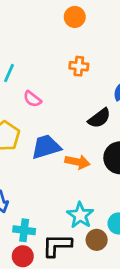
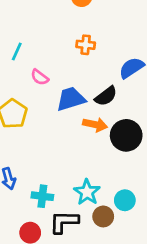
blue trapezoid: (46, 147) -> (71, 99), moved
orange arrow: (77, 162) -> (95, 125), moved
cyan cross: (24, 230) -> (42, 196), moved

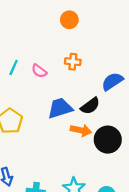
pink semicircle: (40, 77) -> (39, 71), moved

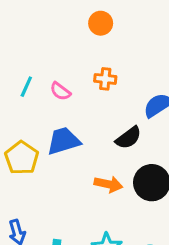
blue trapezoid: (60, 108) -> (63, 141), moved
orange arrow: (81, 130) -> (108, 184), moved

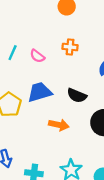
black semicircle: (129, 138) -> (77, 95), moved, turned 60
orange arrow: (108, 184) -> (59, 125), moved

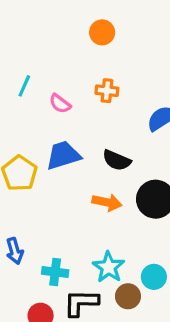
cyan line: (13, 53) -> (24, 86), moved
orange arrow: (59, 125) -> (107, 202), moved

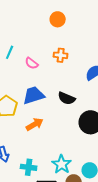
orange arrow: (107, 202) -> (35, 124), moved, turned -42

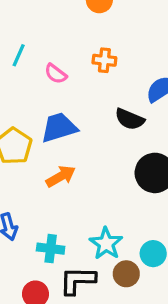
black semicircle: (67, 98) -> (130, 119), moved

